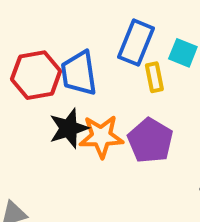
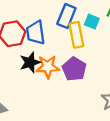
yellow rectangle: (154, 77) -> (76, 35), size x1.6

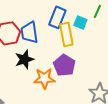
orange star: (48, 67) -> (44, 78), moved

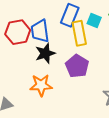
black star: (24, 59) -> (45, 53), moved
orange star: (44, 78) -> (41, 85), moved

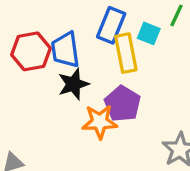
orange star: (41, 85) -> (100, 122), moved

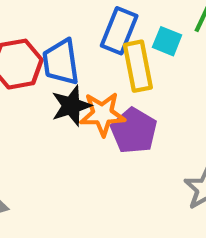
orange star: (100, 122) -> (102, 114), moved

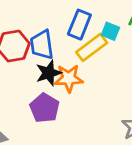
yellow rectangle: (138, 66) -> (92, 47), turned 64
purple pentagon: (134, 131) -> (45, 108), moved

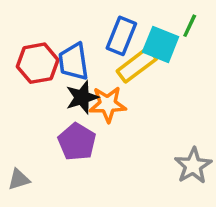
cyan square: (110, 31) -> (161, 44), size x1.5

